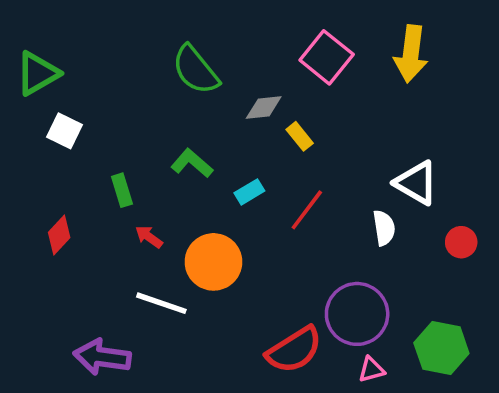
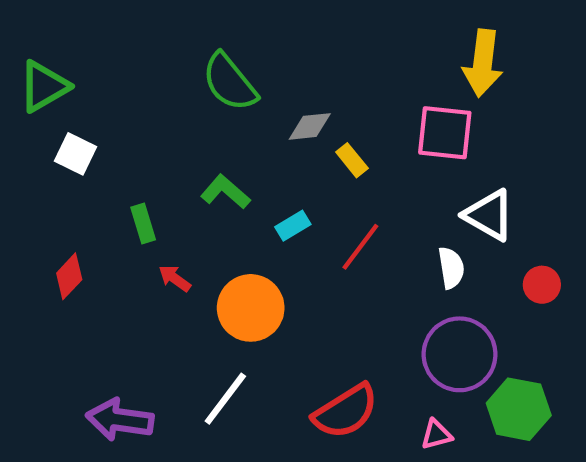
pink square: (327, 57) -> (445, 133), moved, turned -33
white line: (161, 303) -> (225, 399), moved, turned -72
purple circle: (357, 314) -> (460, 354), moved

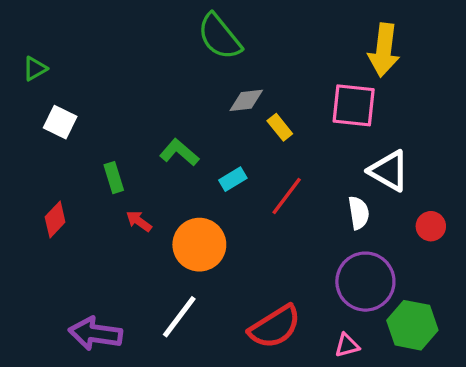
green semicircle: (230, 82) -> (219, 37), moved
green triangle: (44, 86) -> (35, 69), size x0.6

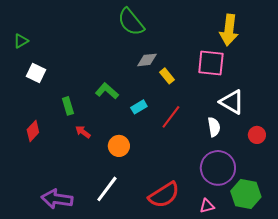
orange circle: (199, 245) -> (119, 146), size x0.7

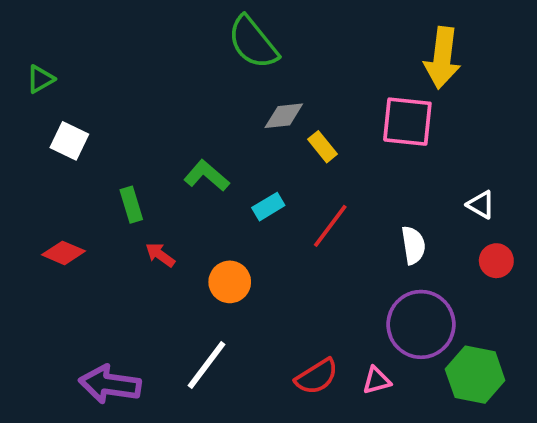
white triangle: (232, 102) -> (481, 205), moved, size x0.6
red diamond: (33, 131) -> (64, 253), turned 70
red semicircle: (164, 195) -> (317, 377), size x0.7
pink triangle: (207, 206) -> (377, 380), moved

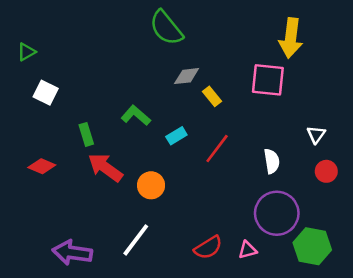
white triangle: (481, 205) -> (316, 134), turned 36
red arrow: (160, 255) -> (105, 168), size x1.8

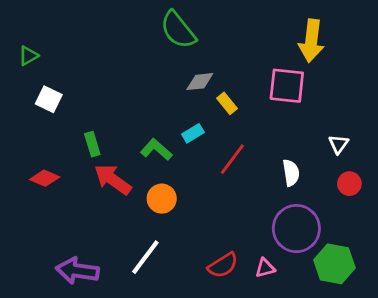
green L-shape: (136, 115) -> (156, 150), moved
cyan rectangle: (176, 136) -> (193, 133), moved

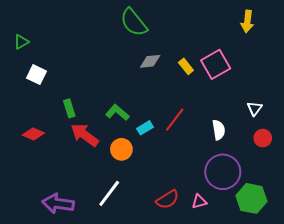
yellow arrow: (311, 41) -> (247, 21), moved, size x0.7
pink square: (287, 86) -> (216, 64), turned -36
yellow rectangle: (227, 103) -> (186, 66), moved
cyan rectangle: (193, 133) -> (145, 128), moved

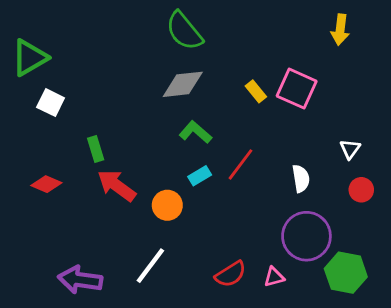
green triangle: (21, 42) -> (30, 58), size x1.8
gray diamond: (150, 61) -> (183, 84), moved, size x1.4
pink square: (216, 64) -> (297, 89), turned -36
green L-shape: (117, 112) -> (195, 132), moved

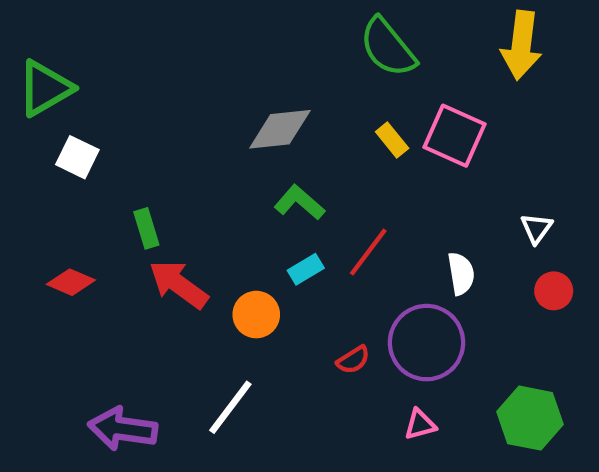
yellow arrow: (340, 30) -> (521, 45), size x1.4
green semicircle: (184, 31) -> (388, 47), moved
purple circle: (306, 236) -> (427, 343), moved
red semicircle: (231, 274) -> (353, 360), moved, size x0.7

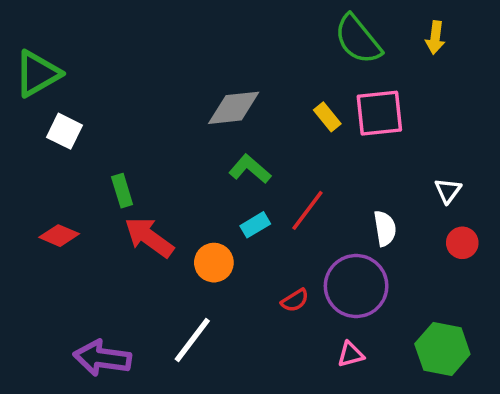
yellow arrow: (521, 45) -> (435, 38), size x0.6
green semicircle: (388, 47) -> (358, 39), moved
pink square: (455, 136) -> (379, 113), turned -30

